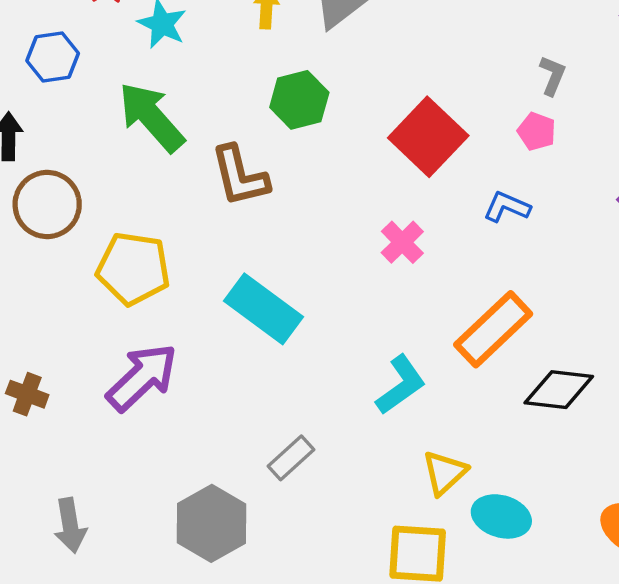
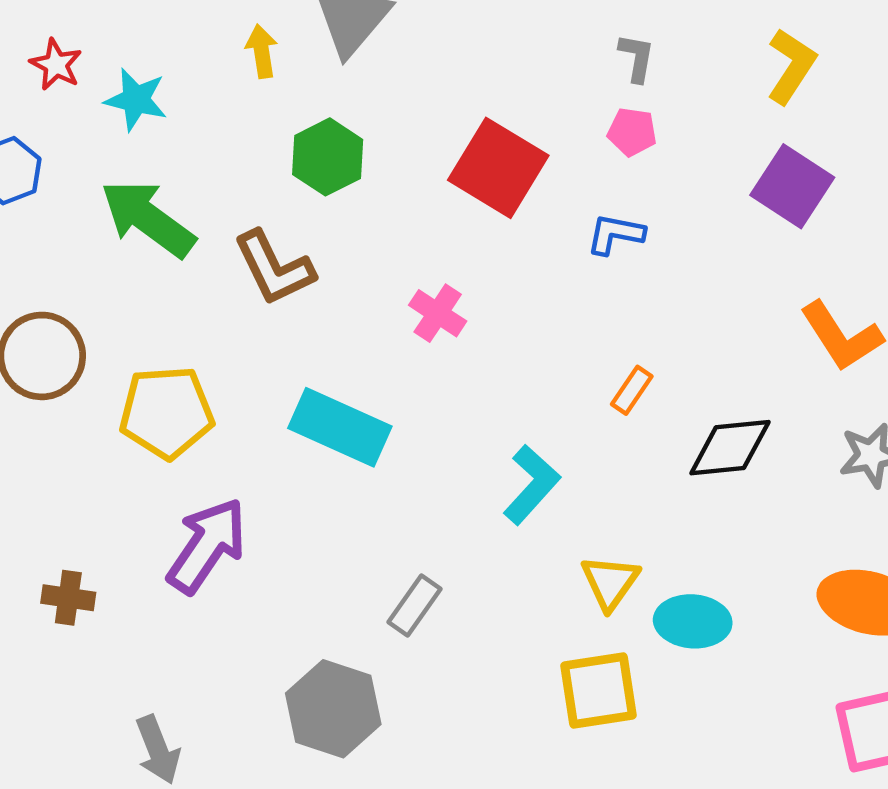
pink cross: (402, 242) -> (438, 313), moved
orange rectangle: (493, 329) -> (632, 390), size x0.5

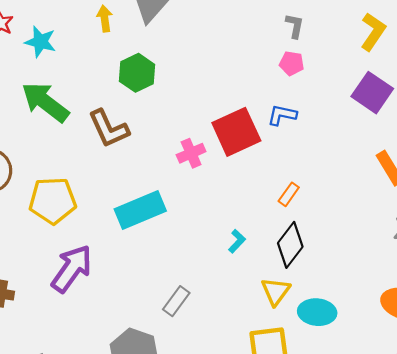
red square: (498, 168) -> (236, 132), moved, turned 33
pink cross: (438, 313) -> (191, 153), turned 32
cyan rectangle: (340, 427) -> (140, 210), turned -48
black diamond: (730, 448) -> (290, 245), moved, turned -48
cyan L-shape: (532, 485) -> (237, 241), size x0.6

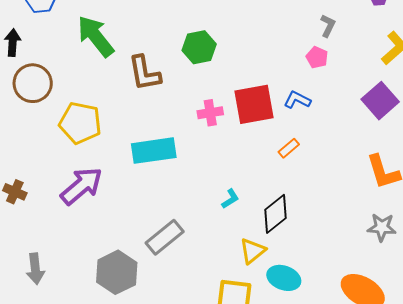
green hexagon: (137, 73) -> (199, 47), moved
orange rectangle: (289, 194) -> (289, 148), moved
gray rectangle: (176, 301) -> (165, 237), size x1.4

